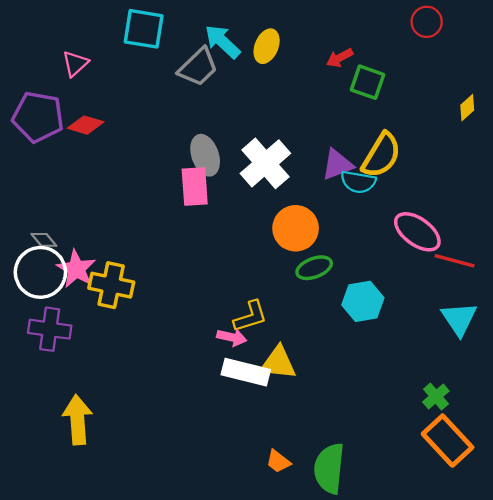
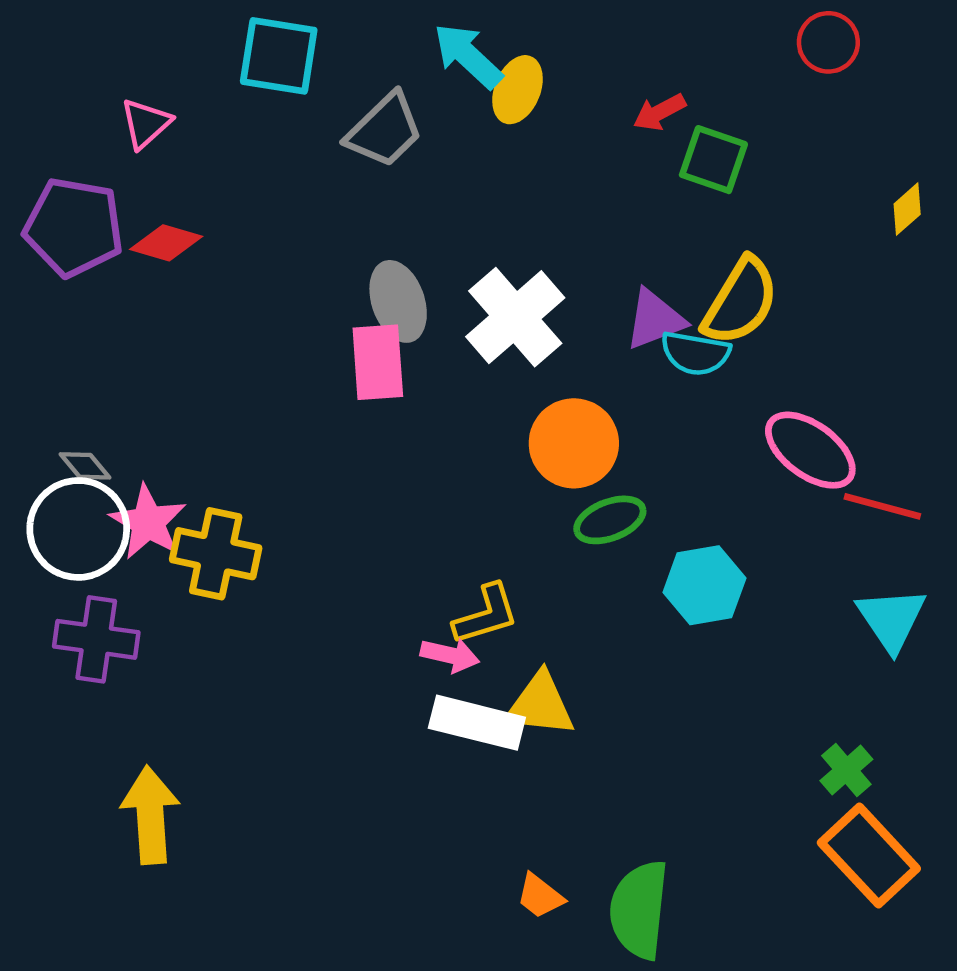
cyan arrow: (223, 42) -> (468, 56), moved

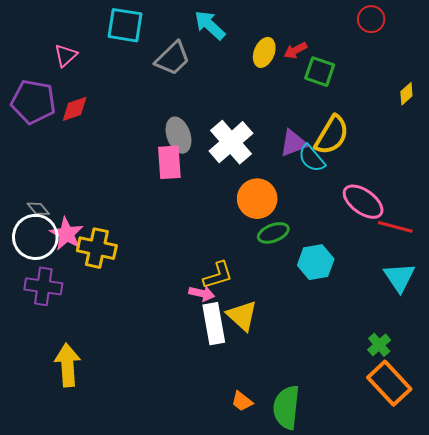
yellow ellipse: (517, 90) -> (264, 52), moved
red diamond: (166, 243) -> (75, 109), turned -36
cyan semicircle: (695, 353) -> (312, 158), turned 40
yellow triangle: (540, 705) -> (242, 316), turned 36
white rectangle: (477, 723) -> (214, 324), turned 66

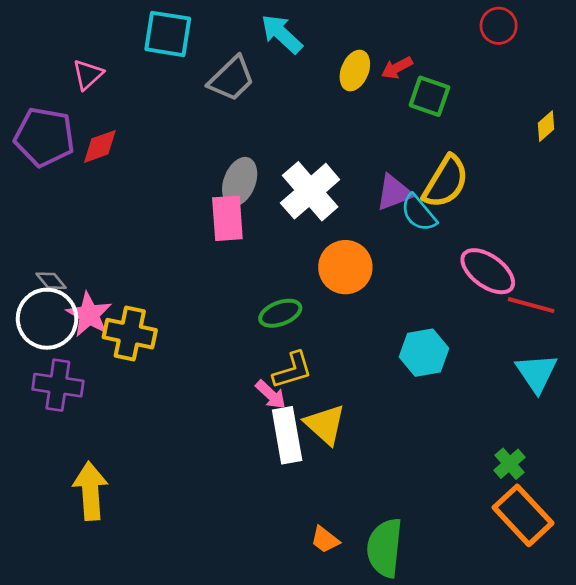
gray ellipse: (179, 135) -> (240, 182), turned 40
green ellipse: (273, 233) -> (280, 313), moved
pink arrow: (202, 293) -> (271, 395), turned 30

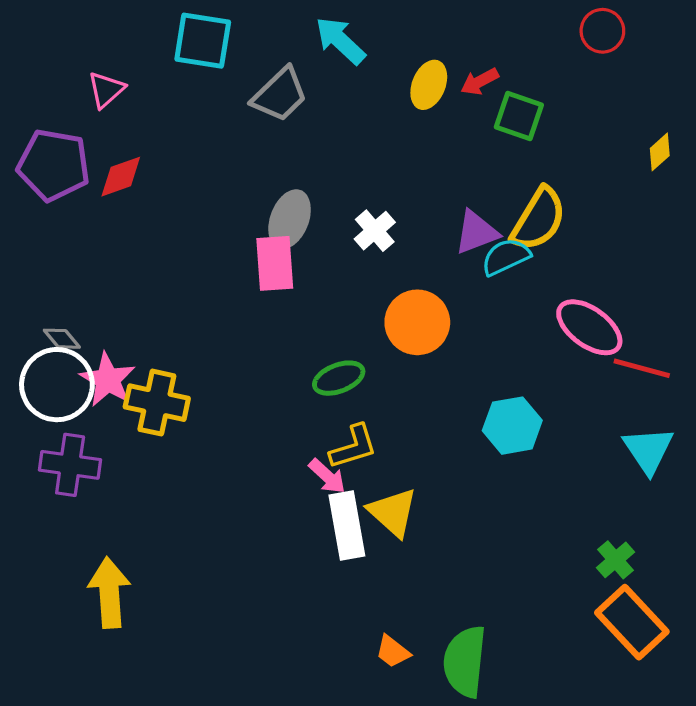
white cross: (310, 191) -> (375, 231), size x0.6
cyan semicircle: (419, 213) -> (506, 257), turned 105

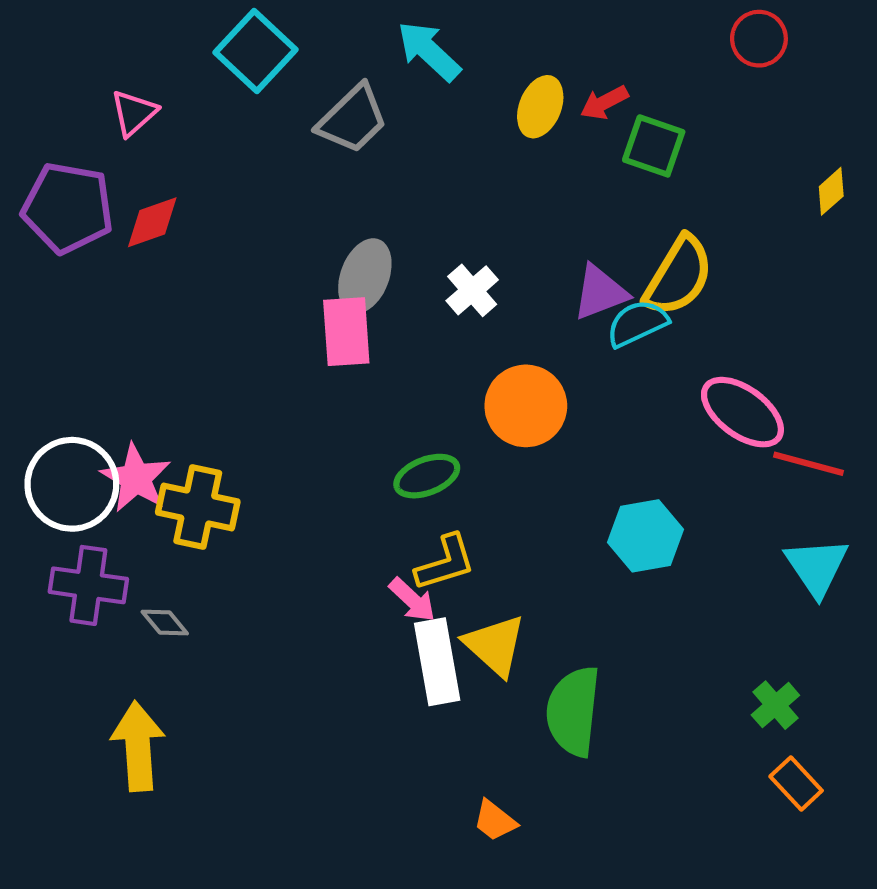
cyan square: (203, 41) -> (256, 51), turned 34
gray diamond: (62, 339) -> (165, 623), moved
orange rectangle: (632, 622) -> (796, 783), size x0.6
green semicircle: (465, 661) -> (573, 711), moved

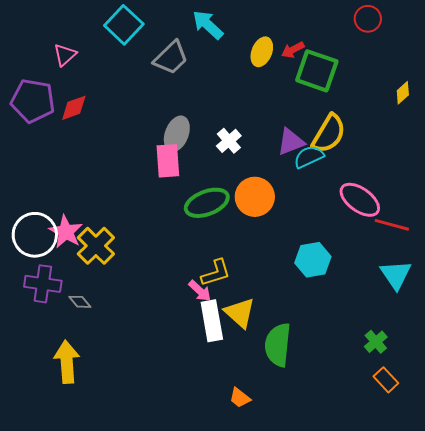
green square: (654, 146) -> (317, 71), size x1.4
green ellipse: (427, 476) -> (207, 203), moved, size x1.4
yellow cross: (198, 507) -> (96, 246), turned 33

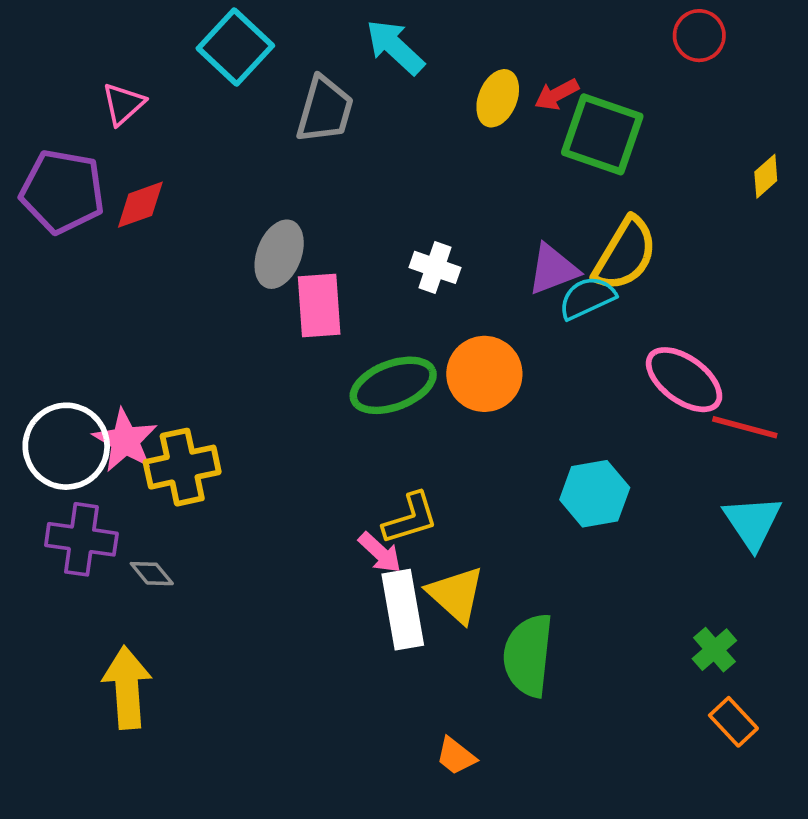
gray trapezoid: (171, 58) -> (325, 110), turned -30
gray ellipse: (177, 134) -> (279, 254), moved
white cross: (229, 141) -> (435, 267), turned -30
yellow cross: (96, 246) -> (182, 467), turned 33

